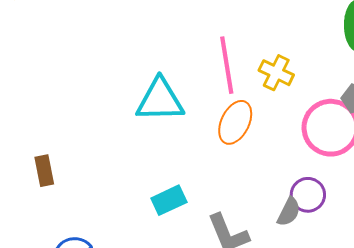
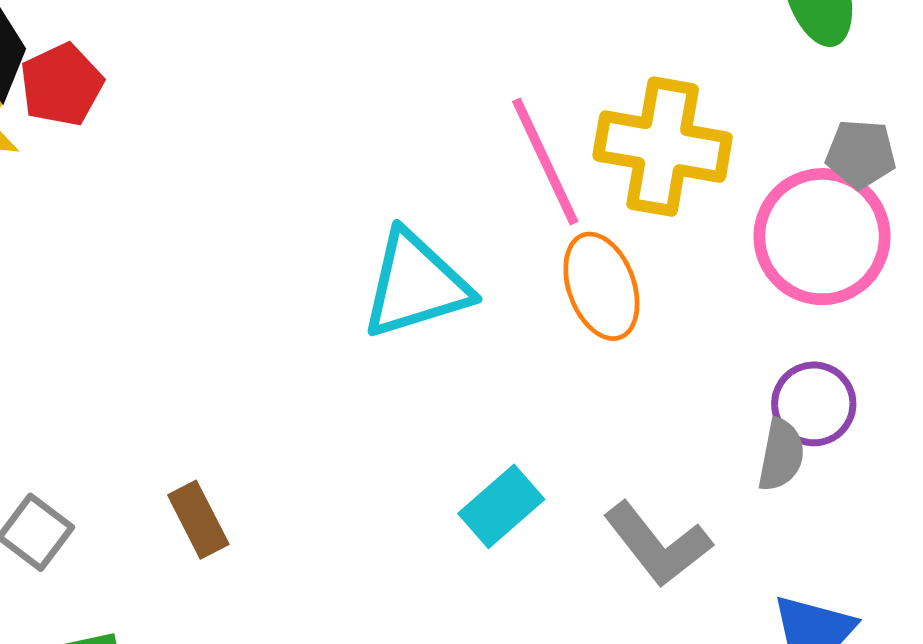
yellow cross: (276, 73) -> (663, 147), size x1.6
orange ellipse: (235, 122) -> (601, 286), turned -30

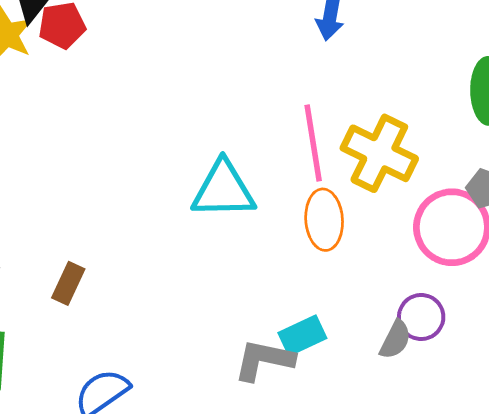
cyan rectangle: (501, 506) -> (302, 335), moved
brown rectangle: (198, 520) -> (68, 283), turned 36
gray L-shape: (658, 544) -> (264, 360), moved, turned 124

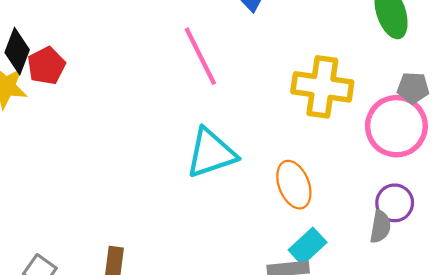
pink line: (313, 143) -> (200, 56), moved
orange ellipse: (324, 220) -> (294, 185), moved

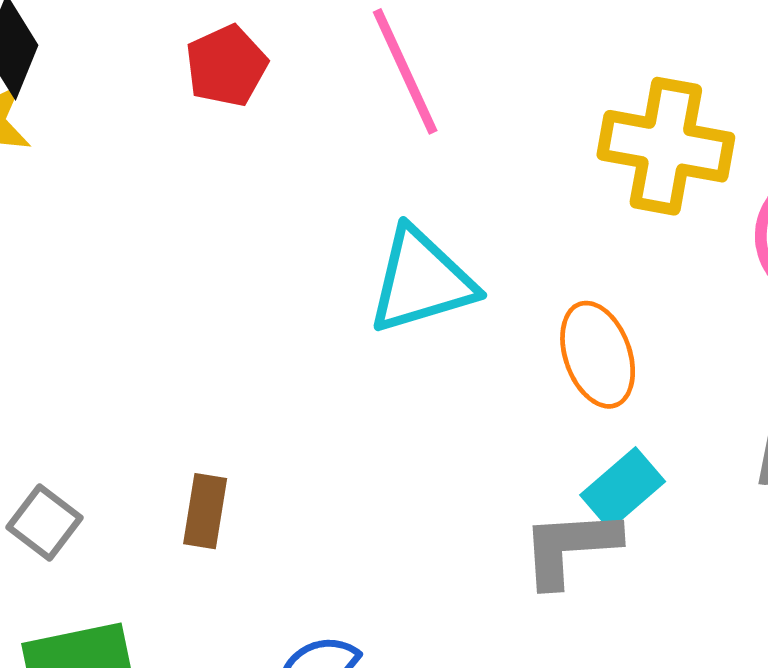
red pentagon: (46, 66) -> (226, 66), moved

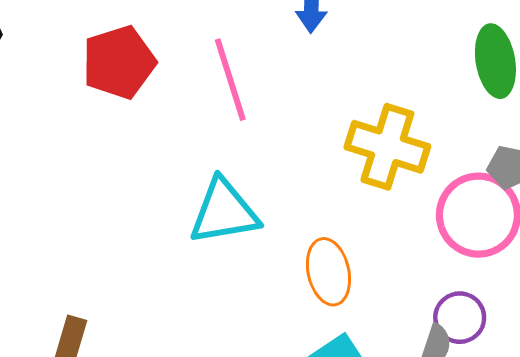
red pentagon: (226, 66) -> (119, 62), size x1.4

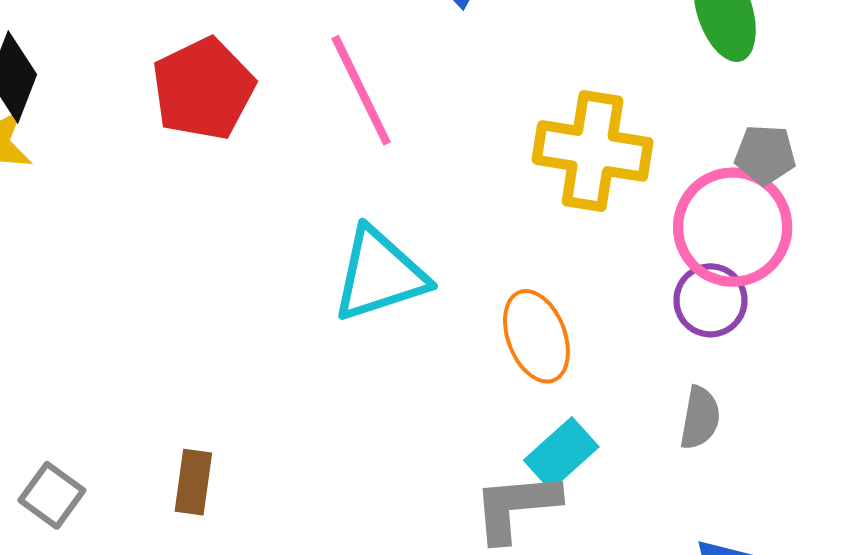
purple circle: (460, 318) -> (710, 300), moved

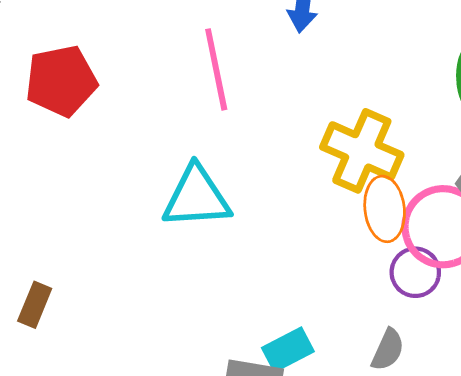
red pentagon: (203, 89) -> (61, 81), moved
orange ellipse: (536, 336) -> (385, 209), moved

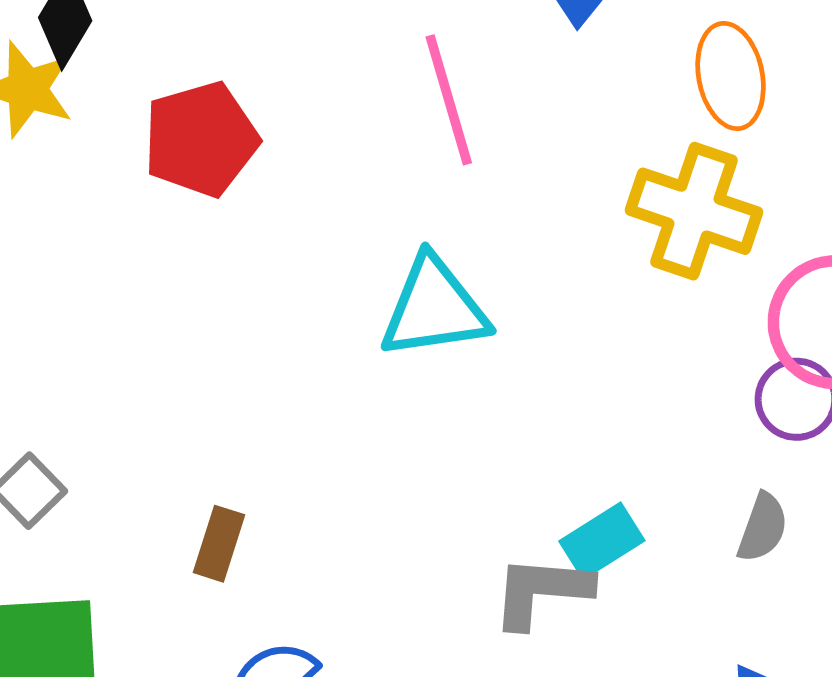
orange ellipse: (385, 209) -> (731, 76), moved
brown rectangle: (35, 305) -> (219, 544), moved

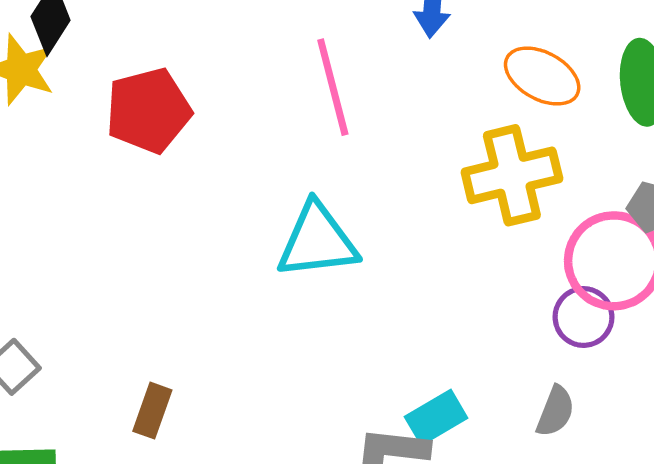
orange ellipse: (731, 76) -> (542, 76), turned -52
yellow cross: (694, 211) -> (512, 175), turned -34

